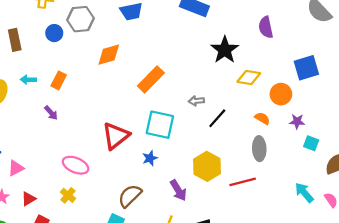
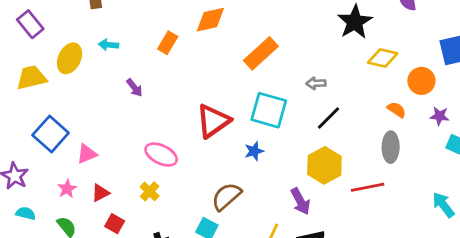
orange rectangle: (59, 80) -> (168, 43), moved
black line: (217, 118) -> (328, 118), moved
purple arrow: (178, 190) -> (300, 201), moved

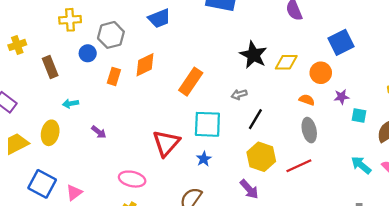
black star: (355, 22) -> (253, 55), moved
orange rectangle: (168, 43) -> (114, 76), moved
yellow ellipse: (70, 58) -> (50, 133), moved

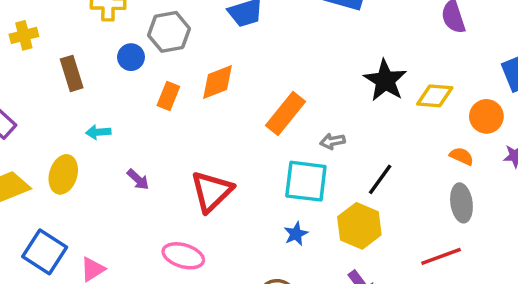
gray arrow: (239, 94) -> (333, 141), moved
red triangle: (166, 143) -> (212, 191), moved
yellow hexagon: (261, 157) -> (359, 226), moved

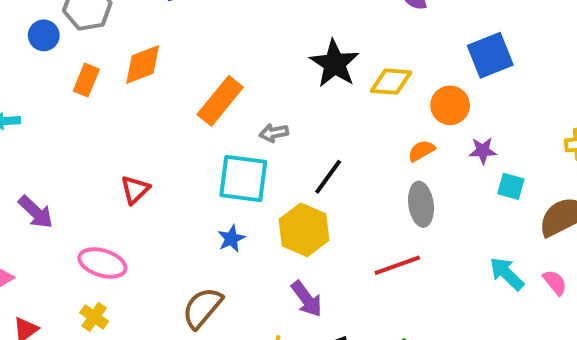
orange semicircle: (462, 156) -> (421, 151), turned -55
purple arrow: (138, 179) -> (36, 212), moved, size x1.4
red triangle: (212, 191) -> (135, 190), size x0.6

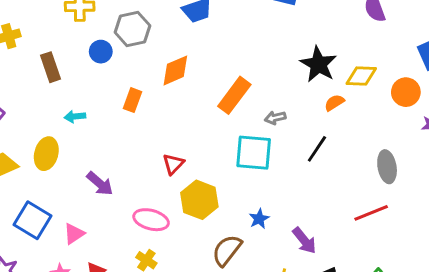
orange rectangle: (86, 80) -> (133, 100), moved
orange semicircle: (421, 151) -> (334, 103), moved
yellow hexagon: (304, 230) -> (199, 200), moved
blue star: (231, 239) -> (259, 219), moved

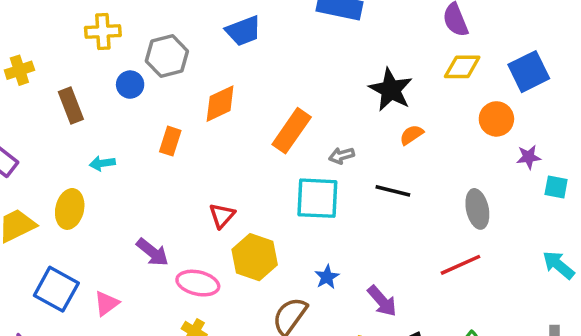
yellow diamond: (361, 76) -> (462, 67), moved
black line: (317, 149) -> (393, 191), turned 72
purple arrow: (100, 184) -> (152, 252), moved

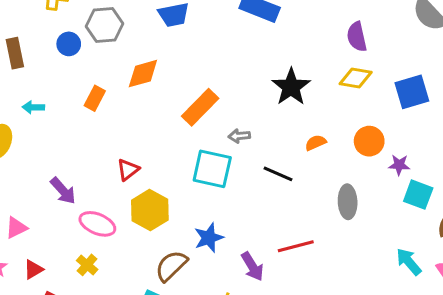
orange circle: (496, 119) -> (369, 141), moved
orange semicircle: (411, 135) -> (316, 143), moved
cyan square: (556, 187) -> (418, 195), size x1.4
red line: (460, 265) -> (296, 246), moved
blue star: (327, 277) -> (209, 238), size x1.4

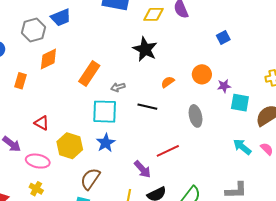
gray hexagon: (104, 25) -> (34, 30), moved
yellow diamond: (356, 78) -> (154, 14), moved
blue square: (412, 92) -> (223, 37), size x0.6
red triangle: (128, 170) -> (42, 123), moved, turned -42
blue star: (209, 238) -> (106, 143), moved

